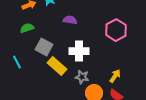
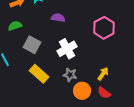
white cross: (79, 51) -> (67, 49), turned -30
yellow rectangle: (57, 66) -> (39, 74), moved

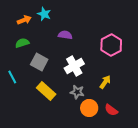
yellow arrow: (103, 74) -> (105, 82), moved

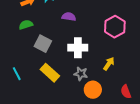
white cross: (74, 66) -> (78, 48), turned 30
cyan line: (12, 77) -> (17, 74), moved
red semicircle: (111, 110) -> (126, 92), moved, turned 32

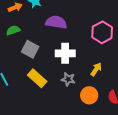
purple semicircle: (69, 17) -> (56, 22), size x1.5
orange circle: (93, 90) -> (89, 95), moved

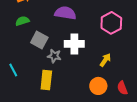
yellow rectangle: (37, 78) -> (46, 80), moved, turned 54
gray star: (68, 79) -> (54, 56), moved

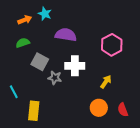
yellow rectangle: (46, 80) -> (34, 111), moved

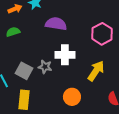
gray square: (40, 62) -> (24, 71), moved
yellow arrow: (106, 82) -> (96, 71), size x1.5
orange circle: (99, 108) -> (72, 97), moved

